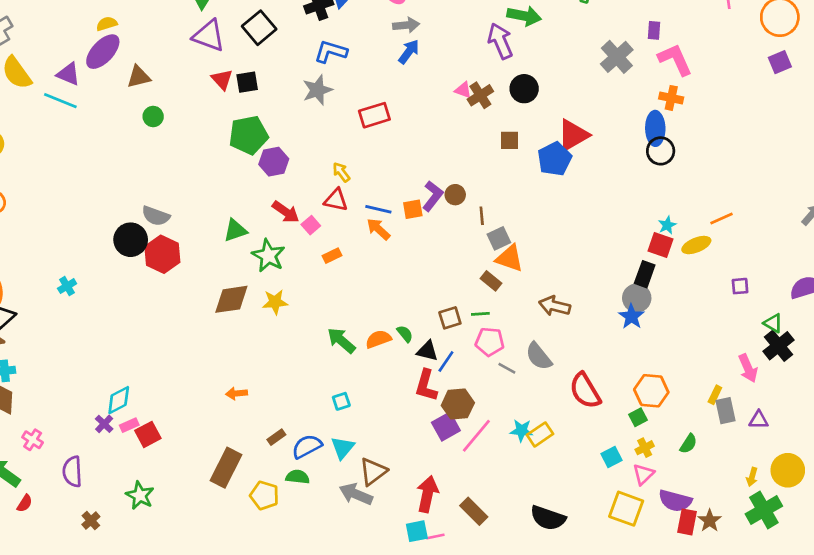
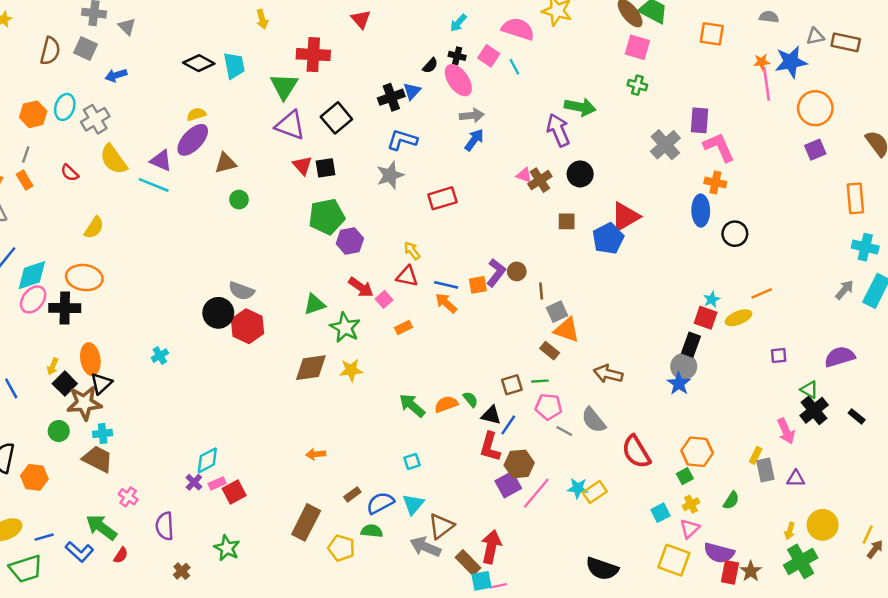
purple rectangle: (654, 30) -> (700, 120), size x1.5
black circle: (661, 151) -> (735, 234), moved
brown rectangle: (474, 511) -> (468, 563), moved

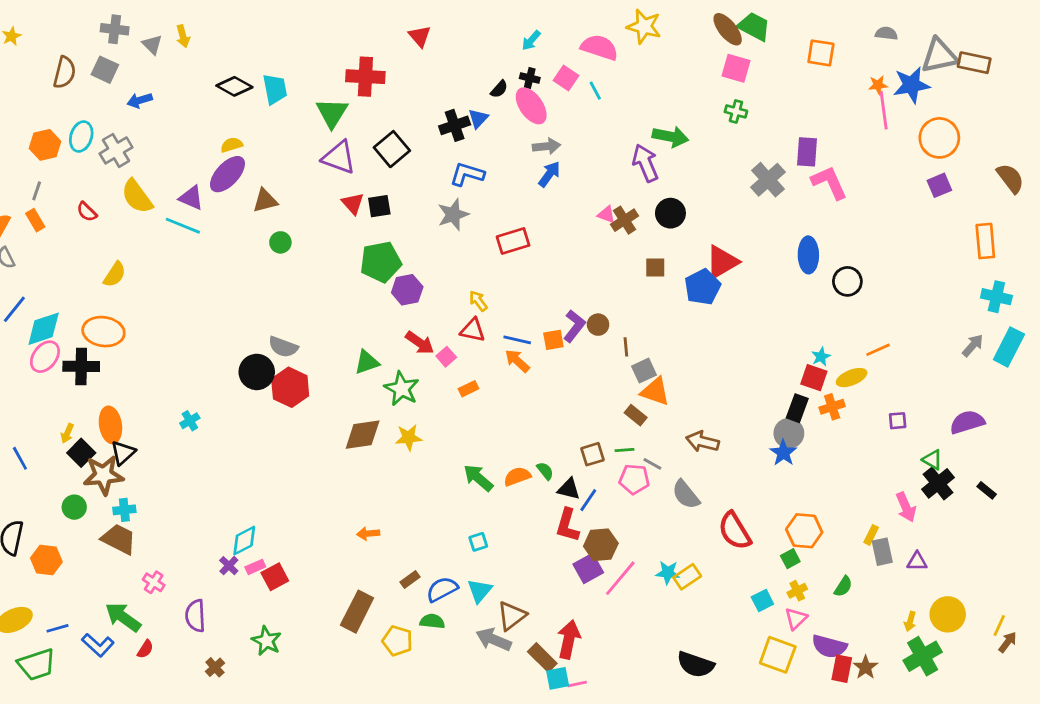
yellow arrow: (262, 19) -> (183, 36), moved
gray triangle: (815, 36) -> (939, 56), size x1.8
orange cross: (715, 183) -> (832, 407), moved, turned -30
gray line: (564, 431) -> (652, 464), moved

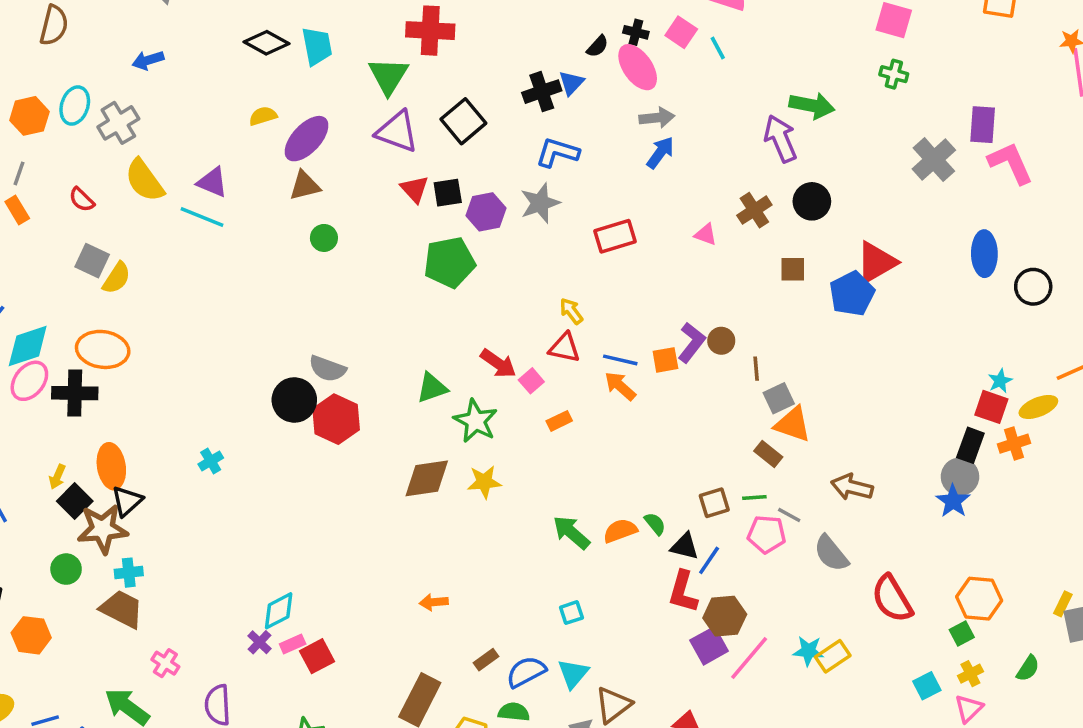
gray square: (105, 70) -> (92, 261), moved
purple ellipse: (227, 174) -> (307, 139), moved
pink triangle: (606, 215) -> (706, 234), moved
purple hexagon: (407, 290) -> (486, 212), moved

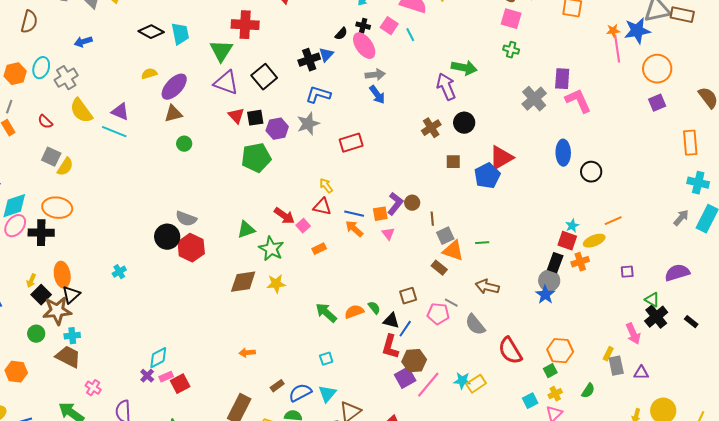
blue arrow: (660, 153) -> (377, 95), turned 108
pink triangle: (706, 234) -> (388, 234), moved, turned 32
green line: (754, 498) -> (482, 243), moved

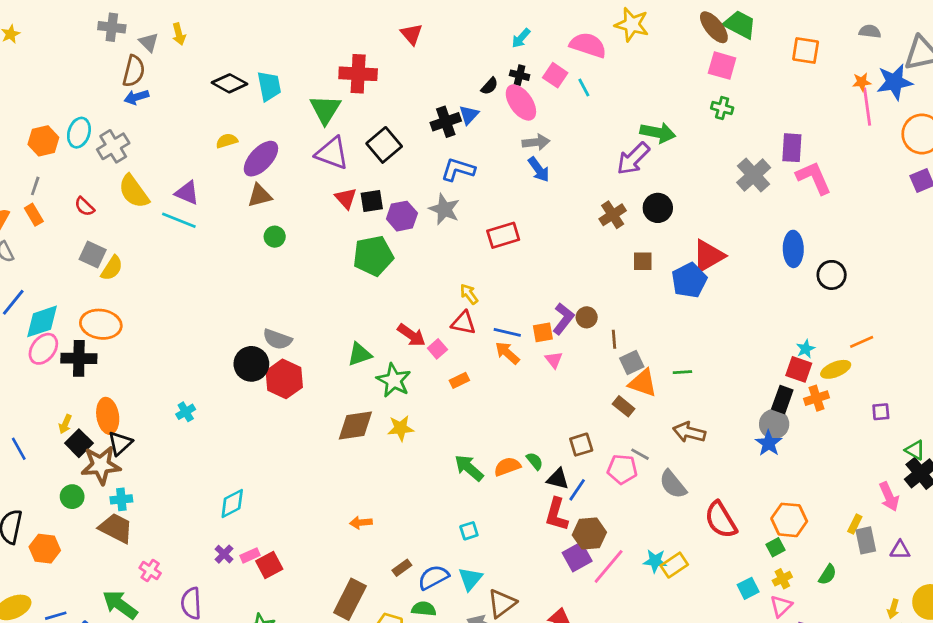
brown semicircle: (29, 22) -> (134, 71), moved
purple arrow: (446, 87) -> (633, 159), turned -112
gray star: (308, 124) -> (444, 209), turned -30
cyan diamond: (158, 358) -> (232, 503), moved

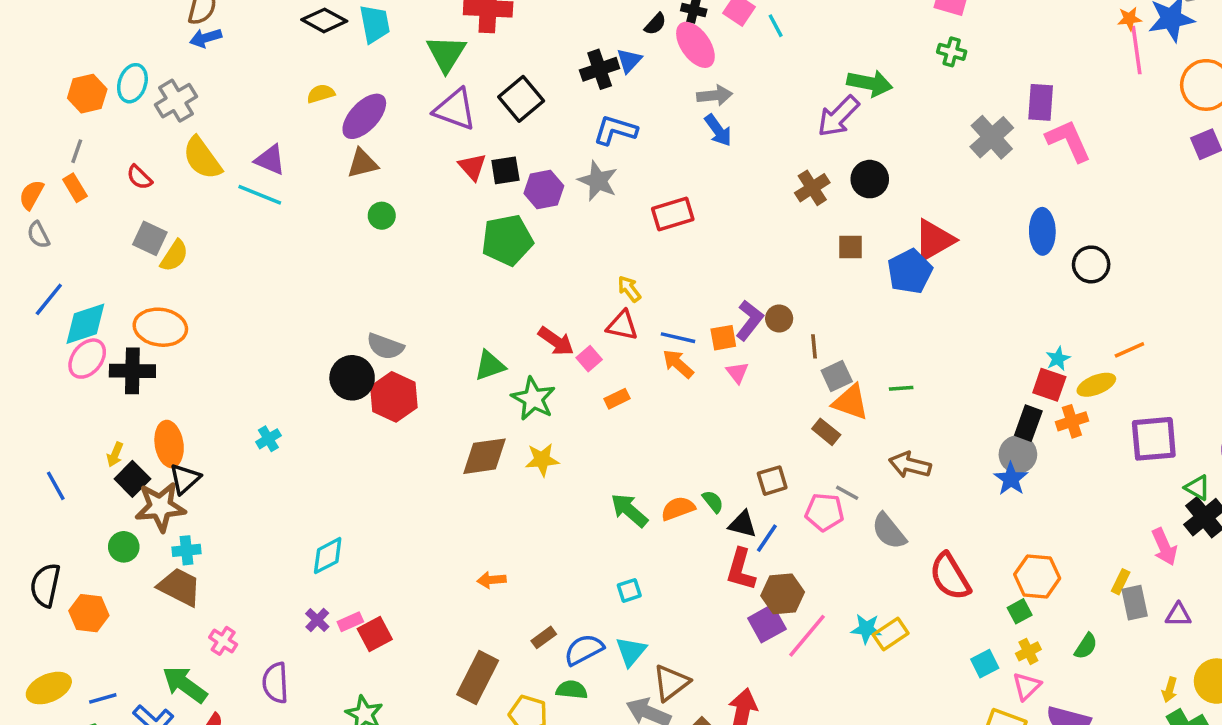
purple square: (881, 412) -> (1154, 439), size x2.0

